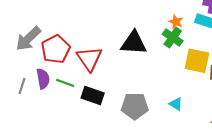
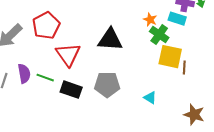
green cross: (173, 38) -> (159, 35), moved
red pentagon: (56, 49) -> (46, 26), moved
gray pentagon: (135, 106) -> (107, 85), moved

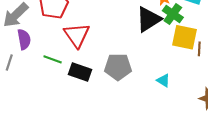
black triangle: (110, 40) -> (149, 19), moved, turned -36
purple semicircle: (24, 74) -> (24, 39), moved

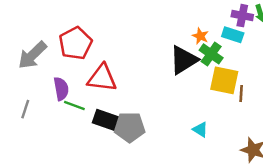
red triangle: (77, 35) -> (102, 78), turned -48
purple semicircle: (24, 39) -> (61, 89), moved
gray pentagon: (118, 67) -> (130, 127), moved

